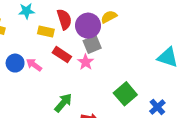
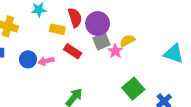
yellow semicircle: (109, 17) -> (127, 41), moved
pink star: (86, 62) -> (115, 51), moved
pink arrow: (34, 65) -> (46, 61), turned -48

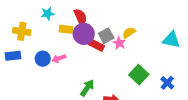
purple circle: (98, 24) -> (84, 34), moved
red rectangle: (73, 51) -> (96, 45), moved

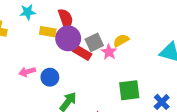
pink arrow: (59, 58) -> (27, 72), moved
blue circle: (43, 59) -> (50, 77), moved
green square: (139, 75) -> (129, 90), turned 36

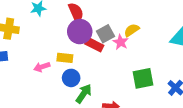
yellow rectangle: (48, 32) -> (65, 58), moved
blue circle: (50, 77) -> (71, 78), moved

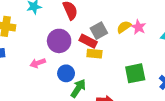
purple circle: (80, 32) -> (59, 41), moved
pink star: (121, 42) -> (139, 27), moved
yellow rectangle: (65, 58) -> (94, 54), moved

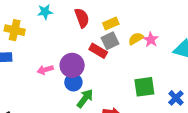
purple circle: (59, 41) -> (72, 65), moved
yellow rectangle: (94, 54) -> (111, 24), moved, turned -32

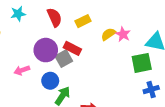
gray square: (110, 41) -> (64, 59), moved
purple circle: (72, 65) -> (46, 50), moved
green square: (144, 87) -> (142, 63), moved
blue cross: (176, 98) -> (151, 90), turned 32

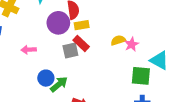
yellow rectangle: (83, 21) -> (82, 25), moved
purple circle: (46, 50) -> (58, 23), moved
blue circle: (50, 81) -> (46, 78), moved

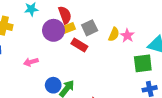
yellow rectangle: (82, 25) -> (68, 28), moved
yellow semicircle: (118, 40) -> (114, 34), turned 144
gray square: (70, 50) -> (90, 28), moved

